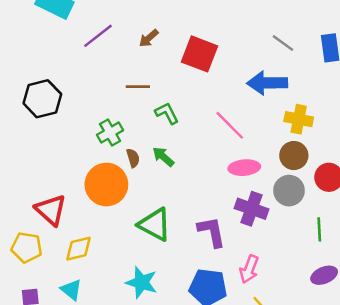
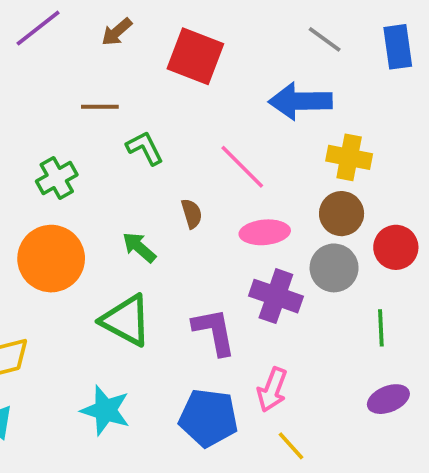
green arrow: (163, 157) -> (139, 247), moved
brown semicircle: (133, 158) -> (192, 214), moved

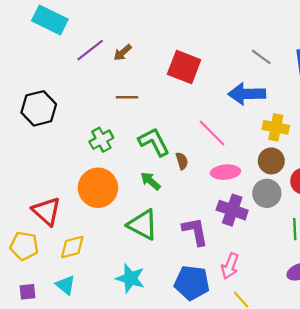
brown arrow: (117, 32) -> (123, 52), moved
green L-shape: (145, 148) -> (154, 142), moved, size x1.4

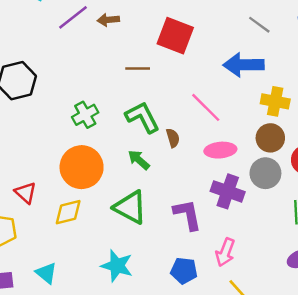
brown arrow: (123, 52) -> (108, 20), turned 36
brown line: (127, 97) -> (138, 68), moved
red triangle: (47, 211) -> (26, 193), size x0.7
yellow diamond: (72, 247) -> (68, 212), moved
blue pentagon: (192, 283) -> (184, 271), size x0.7

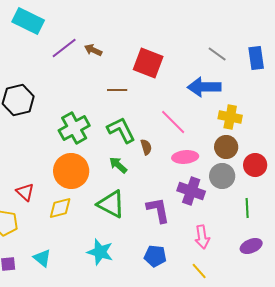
brown arrow: (108, 20) -> (93, 50), turned 30
green cross: (85, 115) -> (74, 128), size x1.4
pink arrow: (225, 252) -> (202, 237), moved, turned -30

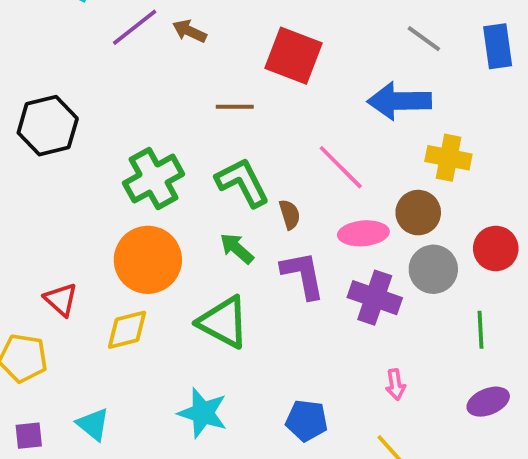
brown circle: (226, 147) -> (418, 213), moved
purple L-shape: (158, 210) -> (303, 275), moved
pink arrow: (202, 237) -> (396, 385), size x0.7

